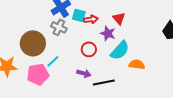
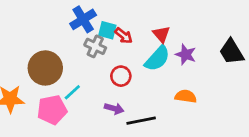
red arrow: (91, 19) -> (124, 36), turned 48
gray cross: (59, 27) -> (95, 46), moved
purple star: (108, 33) -> (186, 54), moved
cyan semicircle: (120, 50) -> (157, 59), moved

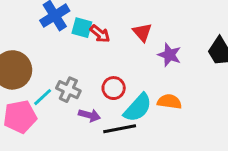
gray cross: (95, 46) -> (68, 90), moved
cyan semicircle: (157, 59) -> (138, 108), moved
red circle: (121, 76) -> (114, 88), moved

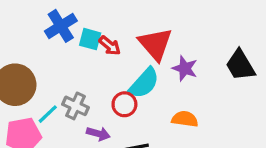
red triangle: (142, 32) -> (155, 44), size x1.6
cyan semicircle: (138, 108) -> (144, 83), moved

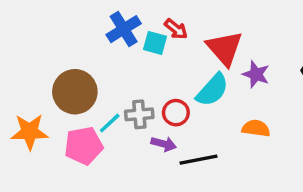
red arrow: (110, 46) -> (176, 29), moved
red circle: (124, 104) -> (176, 113), moved
gray cross: (75, 106) -> (139, 114), turned -30

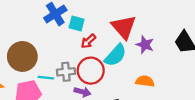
red arrow: (176, 29) -> (88, 41), moved, turned 98
red circle: (176, 113) -> (91, 71), size x1.5
cyan line: (110, 123) -> (46, 78), turned 49

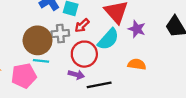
brown circle: (22, 56) -> (38, 40), moved
gray cross: (66, 72) -> (60, 34), moved

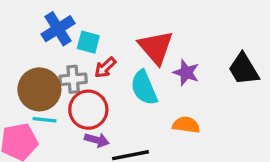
cyan semicircle: (108, 39) -> (144, 88), turned 115
red circle: (84, 54) -> (88, 110), moved

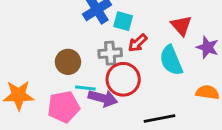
red triangle: (156, 47) -> (181, 26), size x0.7
brown circle: (39, 89) -> (68, 62), moved, size x0.7
purple arrow: (97, 140) -> (103, 98), moved, size x1.4

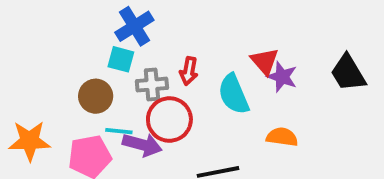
cyan square: (123, 21) -> (121, 59), moved
red triangle: (181, 26) -> (265, 61), moved
red arrow: (138, 43) -> (189, 71), turned -36

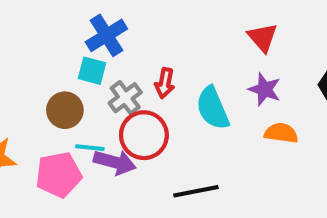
red triangle: (265, 61) -> (262, 37), moved
gray cross: (152, 85) -> (125, 98), turned -32
orange semicircle: (282, 137) -> (281, 133), moved

